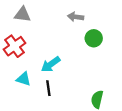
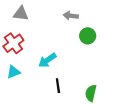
cyan triangle: (24, 79) -> (13, 72), moved, turned -40
black line: (48, 88) -> (58, 86), moved

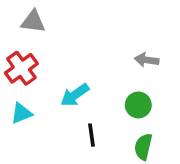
gray arrow: (71, 16) -> (147, 60), moved
green circle: (88, 36) -> (138, 105), moved

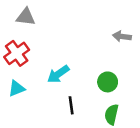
gray arrow: (147, 60) -> (122, 36), moved

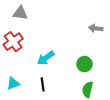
cyan triangle: (17, 88) -> (13, 83), moved
black line: (71, 105) -> (43, 84), moved

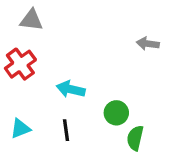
cyan arrow: (46, 58) -> (71, 89), turned 48
green circle: (84, 64) -> (116, 113), moved

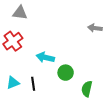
green circle: (116, 113) -> (66, 73), moved
black line: (66, 130) -> (33, 84), moved

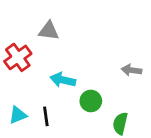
gray triangle: (20, 13) -> (49, 31), moved
gray arrow: (95, 28) -> (132, 70), moved

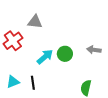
cyan arrow: (63, 80) -> (45, 57), turned 126
green circle: (91, 101) -> (65, 54), moved

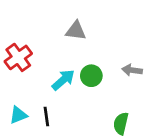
gray triangle: (35, 22) -> (76, 31), moved

